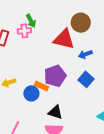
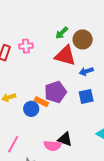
green arrow: (31, 21) -> (62, 33), moved, turned 72
blue square: (86, 79) -> (86, 96), turned 35
black triangle: (55, 112) -> (65, 139), moved

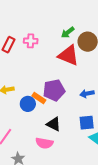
blue arrow: (86, 71) -> (87, 94), moved
blue square: (86, 96) -> (87, 123), moved
black triangle: (65, 139) -> (54, 124), moved

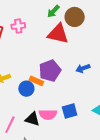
blue square: (87, 123) -> (70, 111), moved
black triangle: (54, 124) -> (32, 119), moved
pink semicircle: (44, 143) -> (48, 115), moved

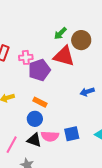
pink cross: (18, 26) -> (26, 57), moved
purple pentagon: (50, 71) -> (39, 70), moved
blue circle: (26, 89) -> (35, 119), moved

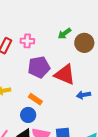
red triangle: (64, 56) -> (65, 75), moved
pink cross: (26, 57) -> (27, 41), moved

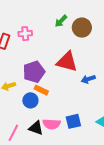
purple pentagon: (39, 67) -> (34, 72), moved
blue circle: (28, 115) -> (30, 100), moved

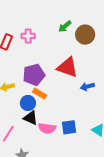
black triangle: (36, 128) -> (31, 118), moved

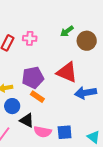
blue arrow: (87, 86) -> (85, 93), size x1.5
blue circle: (28, 103) -> (12, 106), moved

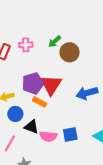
green arrow: (67, 31) -> (55, 41), moved
brown circle: (87, 41) -> (70, 52), moved
red triangle: (67, 72) -> (51, 85), moved, turned 45

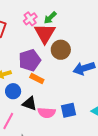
pink cross: (26, 45) -> (30, 19), moved, turned -32
brown circle: (70, 52) -> (61, 50), moved
red triangle: (51, 85) -> (45, 33), moved

